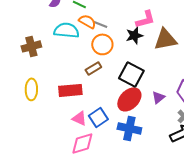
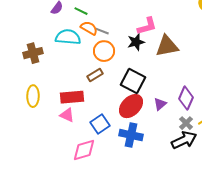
pink triangle: (79, 118) -> (67, 115), moved

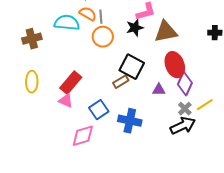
gray line: (102, 31) -> (101, 17), turned 64
brown rectangle: (95, 75) -> (121, 82), moved
red rectangle: (72, 97) -> (71, 83), turned -45
purple triangle: (160, 104) -> (159, 90), turned 40
red ellipse: (131, 106) -> (175, 65), moved, turned -65

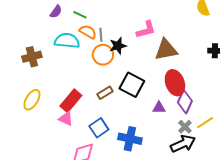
black star: (135, 28) -> (118, 46), moved
yellow ellipse: (32, 82) -> (32, 100), turned 30
brown rectangle: (121, 82) -> (105, 93), moved

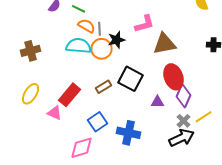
cyan semicircle: (67, 41) -> (78, 46), moved
pink triangle: (66, 119) -> (54, 113), moved

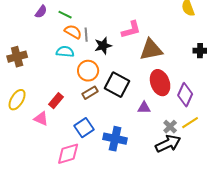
cyan semicircle: (78, 46) -> (65, 52), size x0.7
orange circle: (102, 49) -> (88, 71), moved
red rectangle: (70, 95) -> (56, 101), size x0.7
purple diamond: (184, 96) -> (185, 95), moved

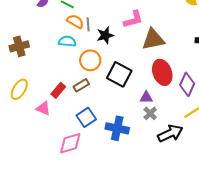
brown rectangle: (90, 93) -> (81, 85), moved
gray cross: (170, 127) -> (150, 113), moved

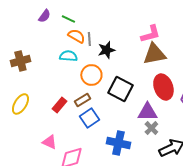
pink L-shape: (133, 19) -> (150, 34), moved
purple triangle: (146, 97) -> (147, 112), size x1.5
pink triangle: (43, 108) -> (49, 142), moved
blue square: (86, 117) -> (89, 118), moved

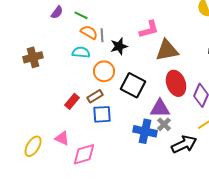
pink L-shape: (150, 34) -> (149, 29), moved
yellow ellipse: (20, 104) -> (33, 146), moved
blue square: (89, 118) -> (102, 114), turned 30
blue cross: (118, 143) -> (145, 131), moved

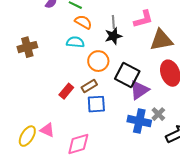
gray line: (102, 35) -> (113, 22), moved
purple triangle: (160, 108) -> (139, 90), moved, turned -35
pink triangle: (62, 138) -> (47, 130), moved

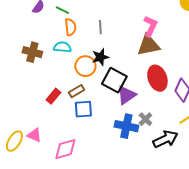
pink L-shape: (143, 19) -> (150, 26), moved, turned -50
orange semicircle: (83, 22) -> (70, 27), turned 54
black star: (113, 36) -> (100, 57), moved
brown cross: (27, 47) -> (32, 52), moved, turned 30

